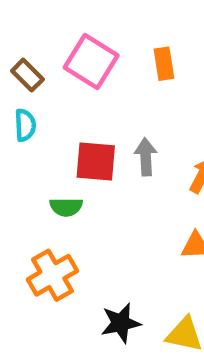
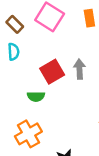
red square: (96, 161) -> (52, 72), turned -35

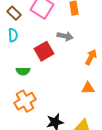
gray arrow: (79, 69) -> (65, 36), moved, turned 105
green semicircle: (36, 97) -> (23, 71), moved

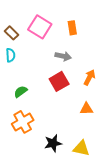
red square: (44, 51) -> (59, 81), moved
green semicircle: (23, 71) -> (21, 92), turned 144

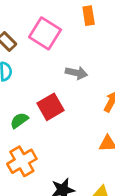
orange rectangle: (72, 28) -> (89, 16), moved
red square: (59, 81) -> (50, 107), moved

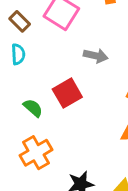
green semicircle: (19, 120) -> (33, 108), turned 78

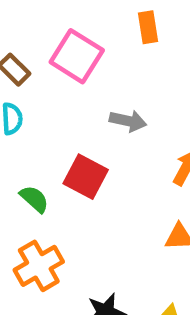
red square: (67, 93) -> (86, 177), turned -32

